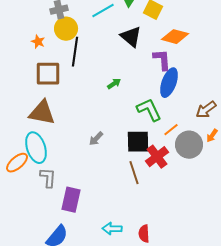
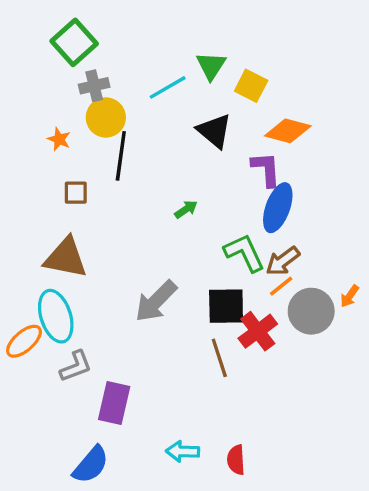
brown square: (48, 74) -> (76, 193), size x0.6
brown arrow: (206, 110) -> (283, 261), moved
gray arrow: (96, 139) -> (156, 301), size x1.8
gray L-shape: (48, 178) -> (76, 366), turned 65

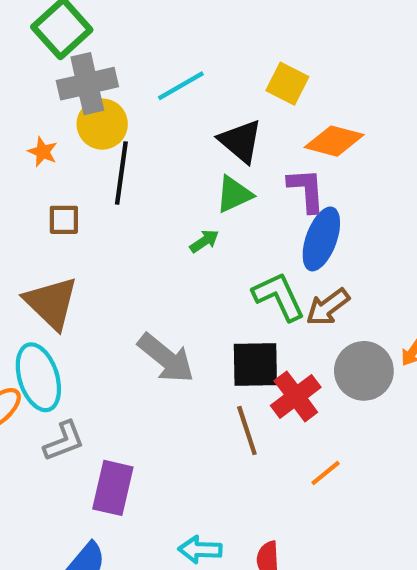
green triangle: (211, 66) -> (234, 194), moved, turned 32
gray cross: (94, 86) -> (87, 84), size x1.5
brown triangle: (66, 258) -> (51, 303), turned 33
orange line: (281, 286) -> (326, 473), moved
gray arrow: (156, 301) -> (166, 358), turned -96

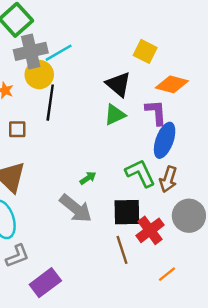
cyan line: (181, 86) -> (59, 53), moved
green arrow: (204, 241) -> (88, 178), moved
brown arrow: (328, 307) -> (168, 179), turned -35
purple rectangle: (113, 488) -> (45, 283), turned 40

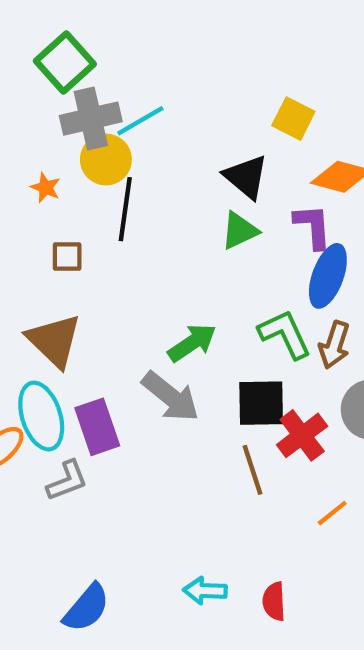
green arrow: (88, 178) -> (192, 343), size x1.6
purple rectangle: (45, 283) -> (97, 427), moved, turned -72

